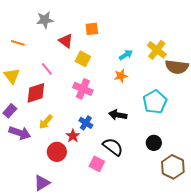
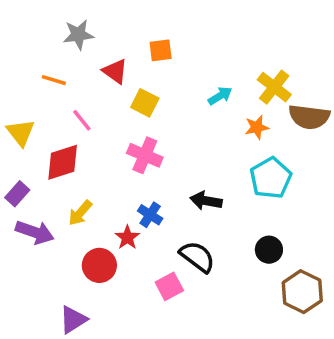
orange line: (18, 43) -> (54, 80), moved
orange star: (121, 76) -> (257, 127), moved
pink square: (97, 164) -> (169, 286), turned 35

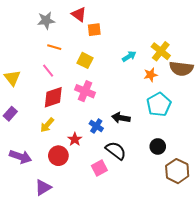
red triangle: (115, 71) -> (79, 14), moved
orange line: (54, 80) -> (54, 47), moved
red diamond: (63, 162) -> (53, 97), moved
blue cross: (150, 215) -> (96, 126), moved
purple arrow: (35, 232) -> (20, 157), moved

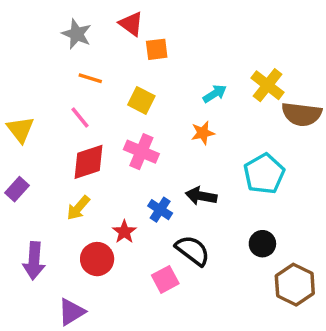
gray star: (46, 20) -> (77, 34), turned 30
orange star: (151, 75) -> (203, 133), moved
purple arrow: (20, 157) -> (34, 261), turned 75

